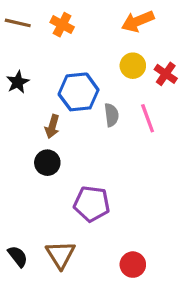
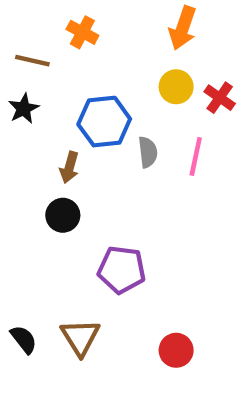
orange arrow: (138, 21) -> (183, 28), turned -48
brown line: (18, 23) -> (32, 61), moved
pink line: (148, 118) -> (196, 156), turned 32

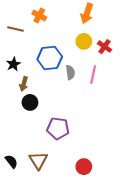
black star: (24, 109) -> (13, 64), moved
brown arrow: (69, 167) -> (24, 84), moved

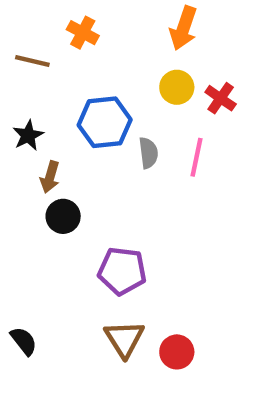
brown triangle: (38, 160) -> (124, 339), moved

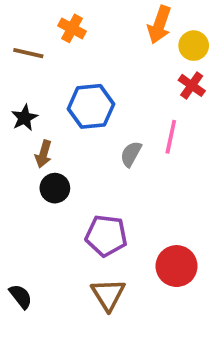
yellow circle: (177, 87) -> (194, 46), moved
gray semicircle: (148, 153) -> (131, 154), moved, turned -144
red circle: (177, 352) -> (177, 266), moved, size x1.4

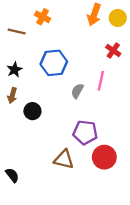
yellow circle: (194, 46) -> (118, 18), moved
brown arrow: (43, 154) -> (12, 95), moved
purple pentagon: (106, 236) -> (85, 132), moved
brown triangle: (108, 295) -> (64, 159), moved, turned -45

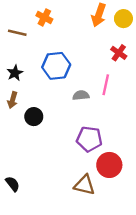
gray semicircle: (77, 91) -> (81, 95), turned 56
brown triangle: (64, 159) -> (85, 185), moved

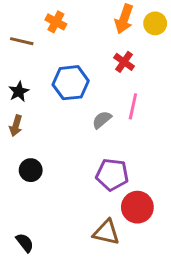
red cross: (119, 53) -> (124, 62), moved
gray semicircle: (81, 95) -> (102, 120), turned -35
black circle: (34, 117) -> (31, 170), moved
black semicircle: (13, 184) -> (25, 243), moved

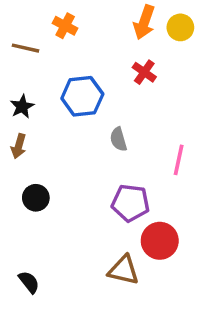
pink line: (133, 106) -> (179, 160), moved
gray semicircle: (102, 120) -> (118, 139), turned -66

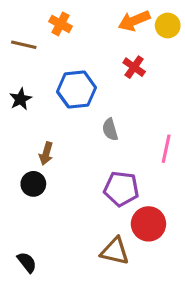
orange arrow: (144, 22) -> (134, 21), turned 48
brown arrow: (19, 146) -> (46, 154), moved

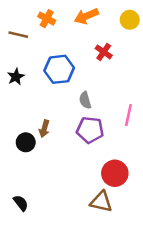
orange arrow: (134, 21) -> (86, 16), moved
brown arrow: (46, 154) -> (44, 129), moved
purple pentagon: (121, 189) -> (90, 130), moved
brown triangle: (115, 251) -> (101, 202), moved

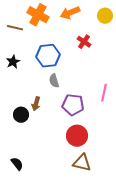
orange cross: (47, 19) -> (38, 15), size x1.5
gray semicircle: (85, 100) -> (54, 81), moved
red circle: (115, 173) -> (77, 136), moved

